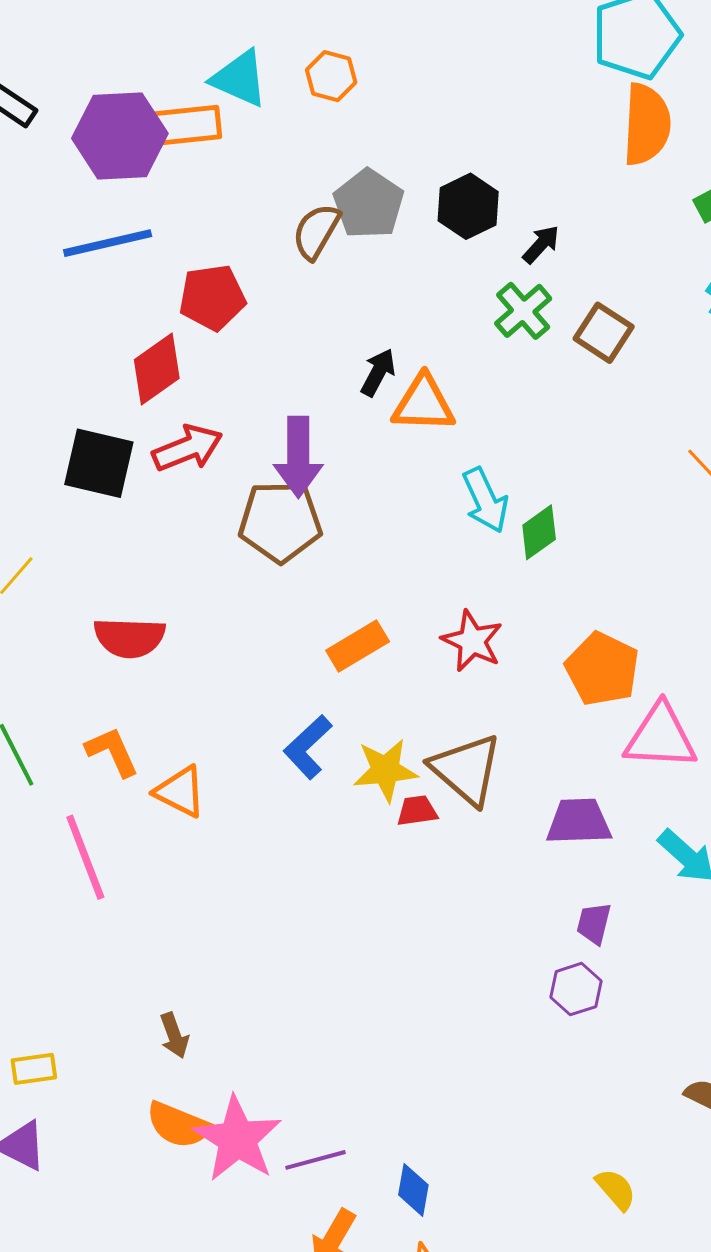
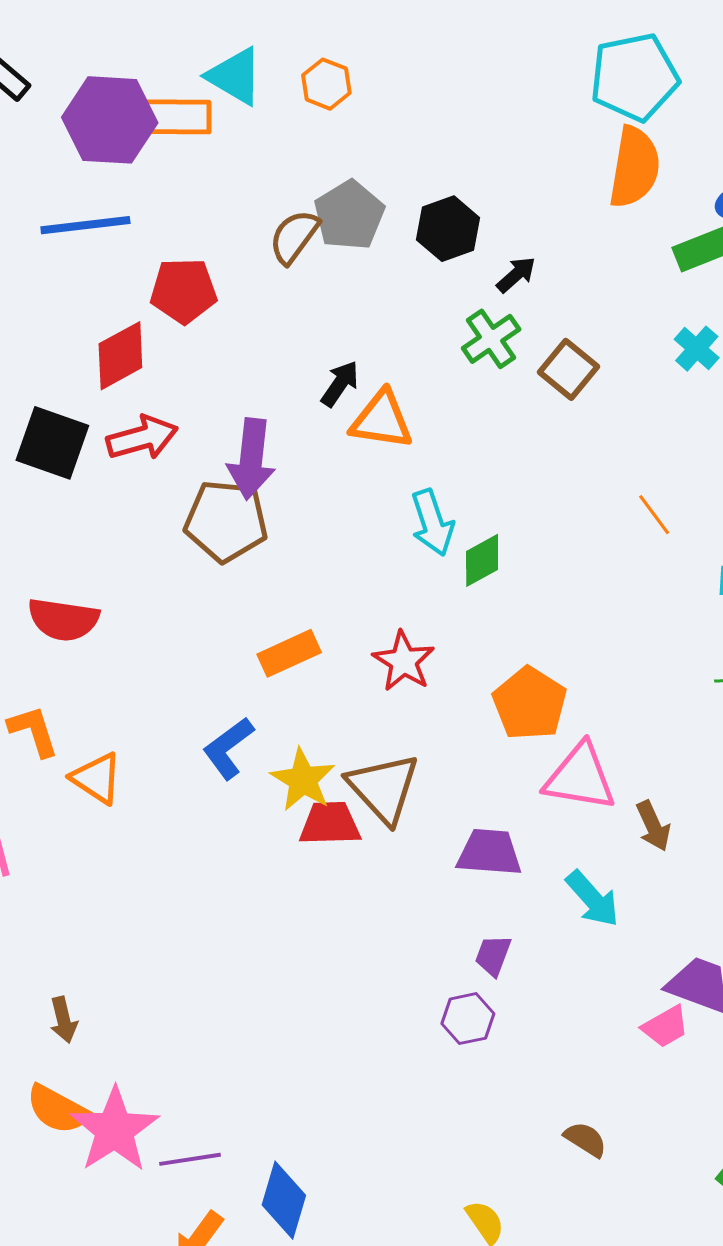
yellow star: (385, 770) -> (303, 780), turned 30
red trapezoid: (417, 811) -> (330, 824), size x1.5
blue diamond: (413, 1190) -> (284, 1200), size x1.4

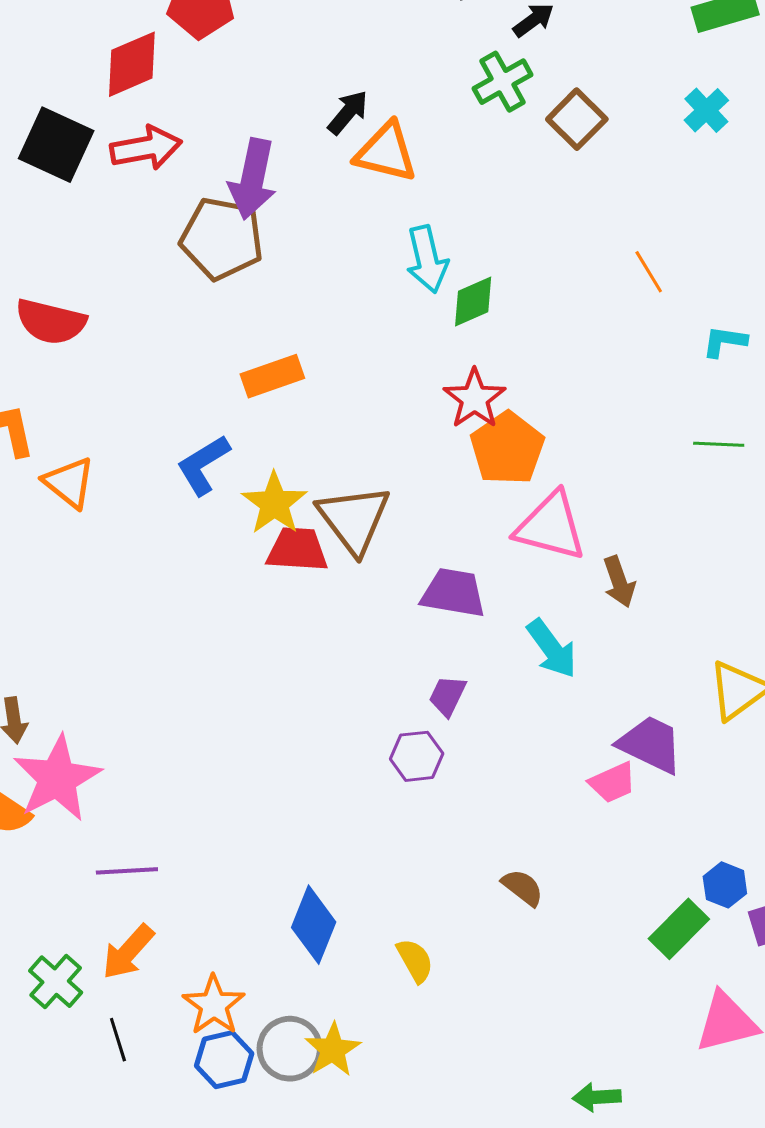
red star: (404, 661) -> (475, 399), moved
pink star: (115, 1130) -> (57, 778), moved
blue diamond: (284, 1200) -> (314, 925), moved

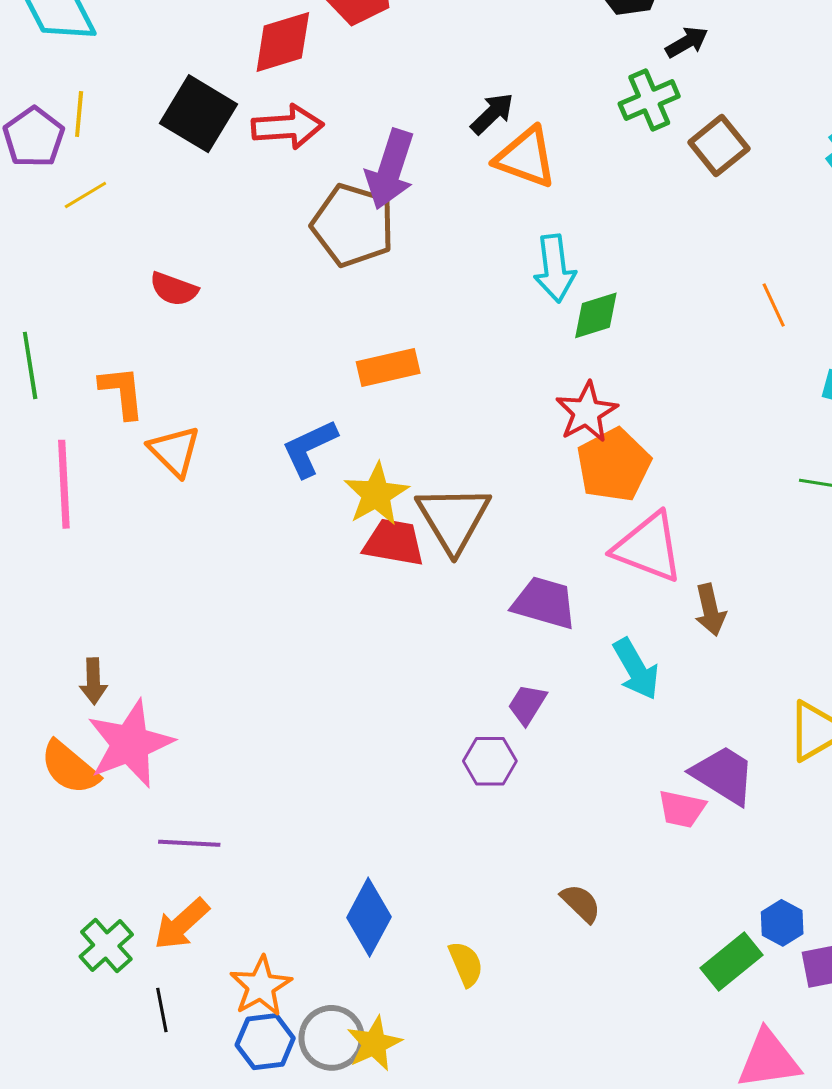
red semicircle: (51, 322) -> (174, 289), size x0.7
pink trapezoid: (613, 783) -> (682, 809), turned 30

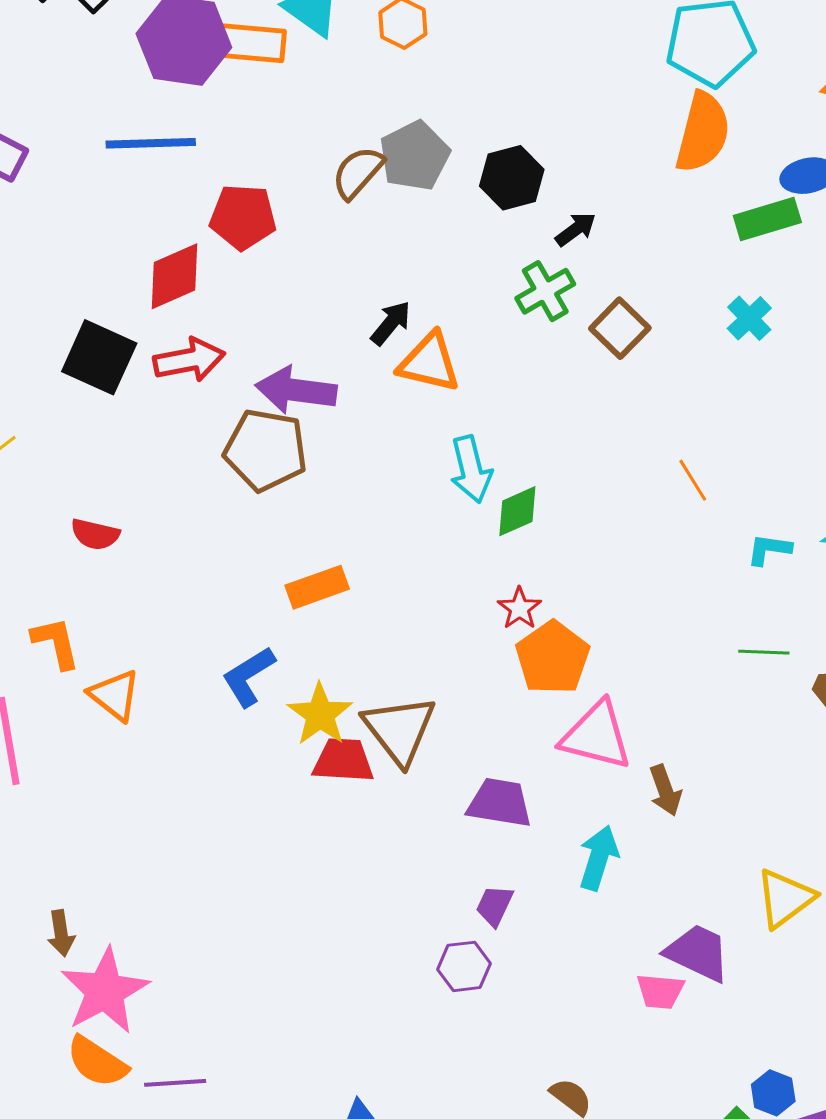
purple arrow: (390, 169) -> (296, 390), turned 86
red star: (587, 412) -> (519, 608), size x0.7
cyan arrow: (636, 669) -> (599, 858), turned -126
orange semicircle: (70, 768) -> (97, 1062), moved

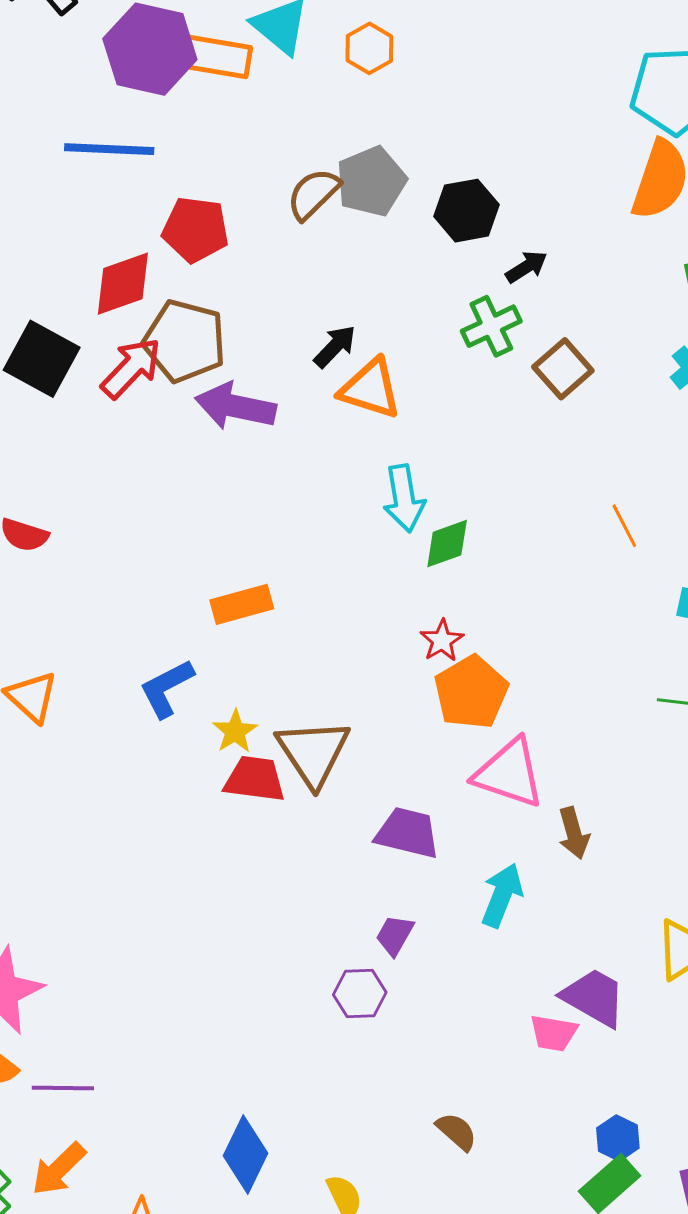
red arrow: (189, 360) -> (131, 368), turned -40
brown pentagon: (266, 450) -> (185, 341), moved
yellow star: (320, 714) -> (235, 731), size x0.7
blue hexagon: (773, 1093) -> (618, 1138), moved

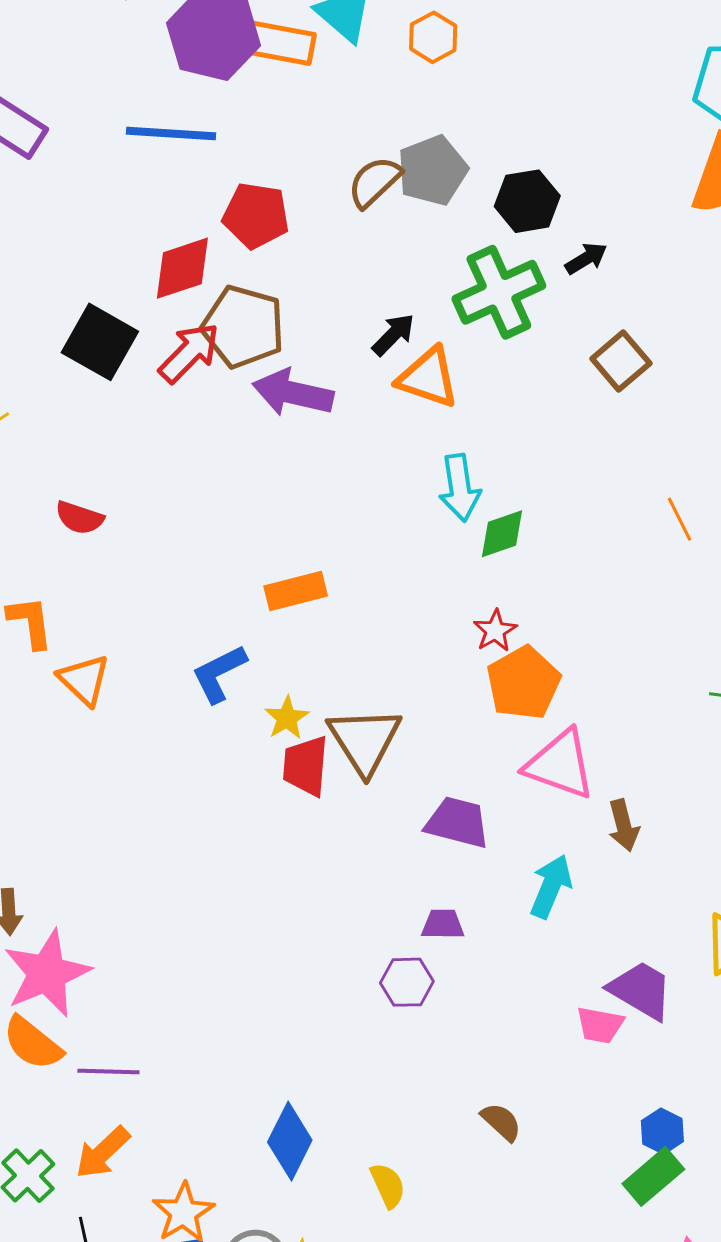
green cross: (491, 326) -> (499, 292), moved, size x1.5
red trapezoid: (255, 779) -> (306, 766), turned -94
purple trapezoid: (395, 935) -> (443, 924), turned 60

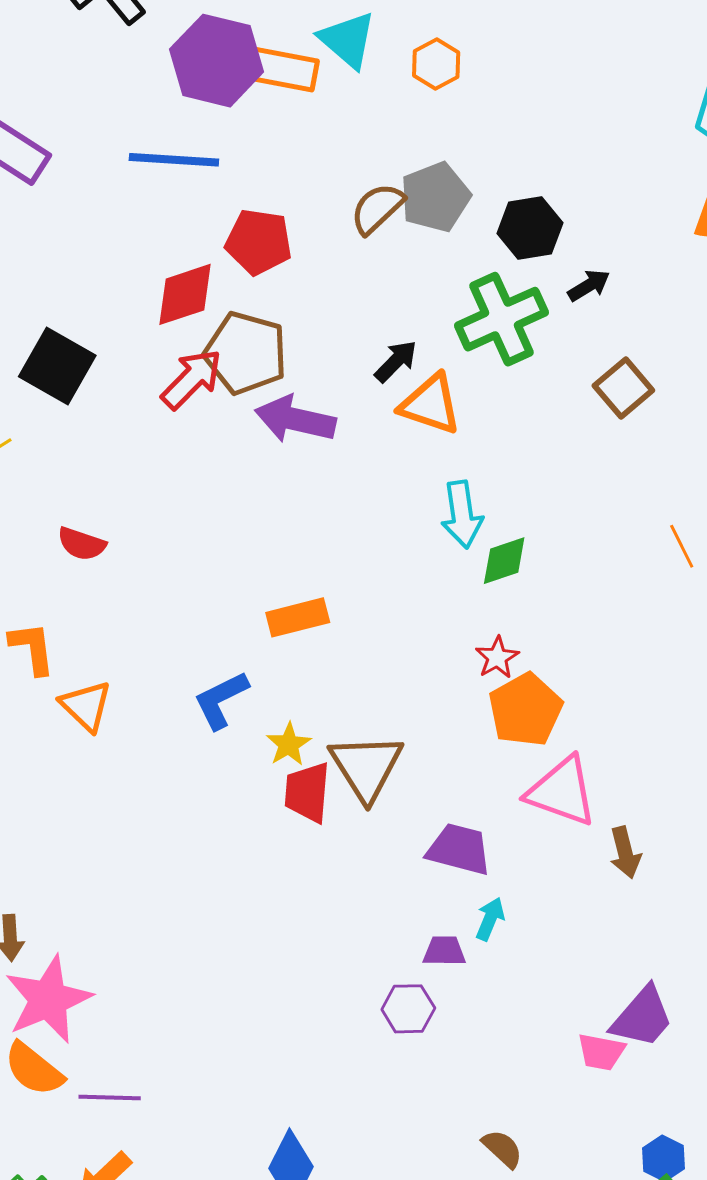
black square: (100, 342) -> (57, 366), moved
cyan arrow: (551, 886) -> (490, 919), moved, size x0.7
purple trapezoid: (641, 990) -> (642, 1017), turned 100

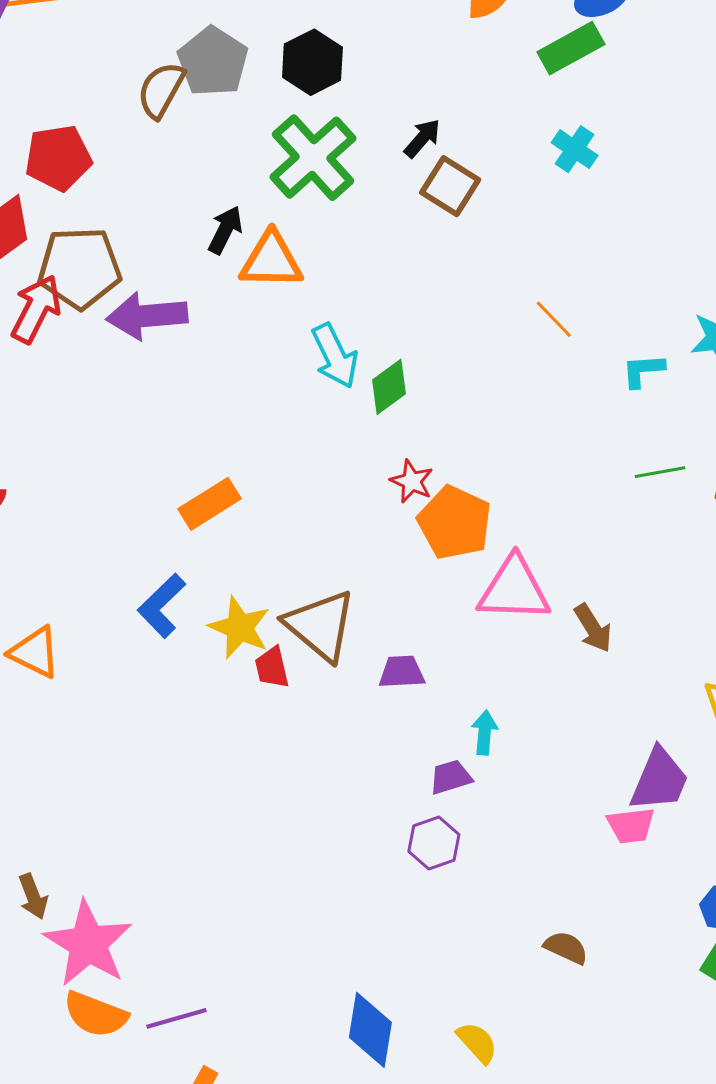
black arrow: (589, 285) -> (422, 138), moved
yellow star: (289, 744) -> (240, 627), size x1.4
red trapezoid: (307, 792) -> (272, 667), size x0.7
purple trapezoid: (459, 849) -> (402, 672), moved, size x0.7

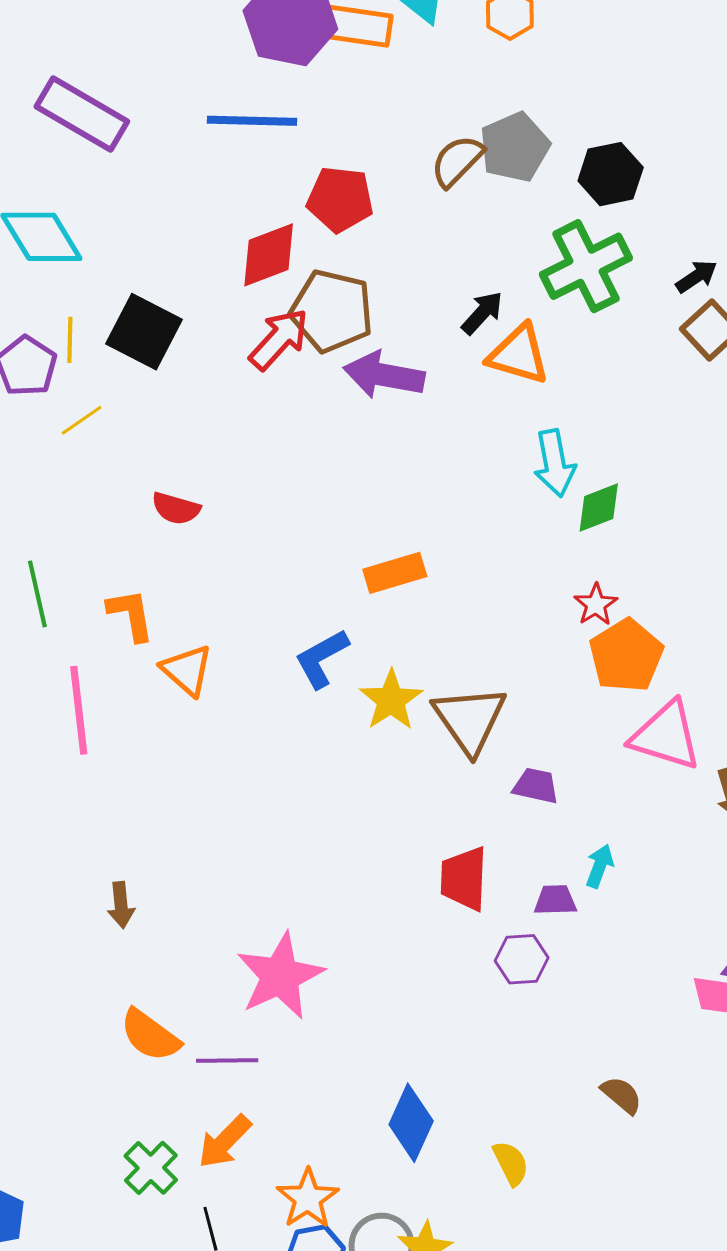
red trapezoid: (272, 667) -> (464, 879), moved, size x1.5
pink star: (88, 944) -> (280, 976), moved

